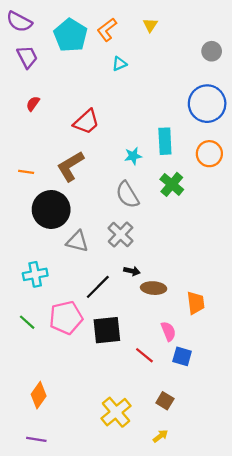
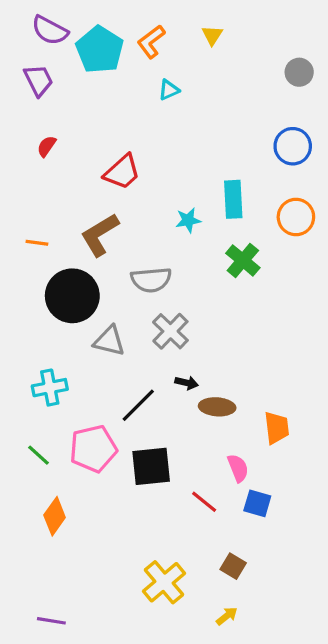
purple semicircle: (19, 22) -> (50, 30), moved
blue circle: (207, 104) -> (293, 146), size x0.7
gray semicircle: (127, 195) -> (151, 280), moved, turned -64
orange diamond: (39, 395) -> (55, 516), moved

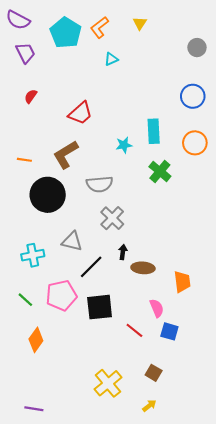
purple semicircle: (50, 30) -> (18, 20), moved
gray triangle: (109, 341) -> (72, 241), moved
black arrow: (187, 383) -> (123, 252), turned -96

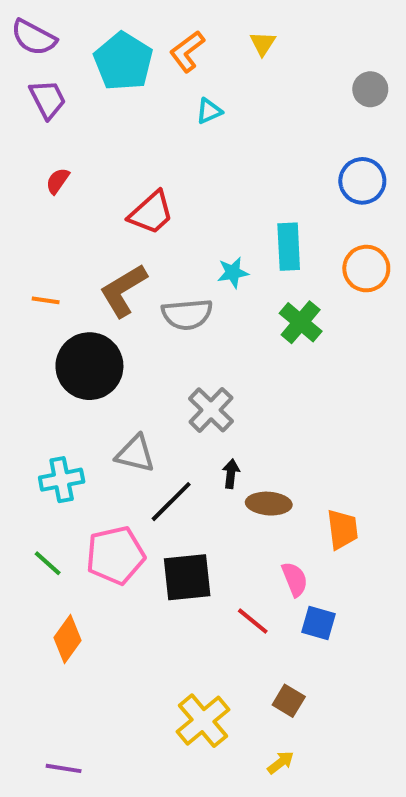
gray semicircle: (100, 184) -> (187, 314), moved

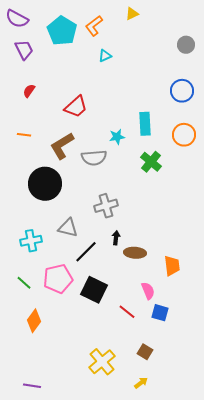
yellow triangle: (263, 43) -> (132, 14), moved, turned 32
orange line: (46, 300) -> (24, 135), moved
gray cross: (211, 410) -> (106, 206), turned 30
black square: (187, 577) -> (94, 290), turned 32

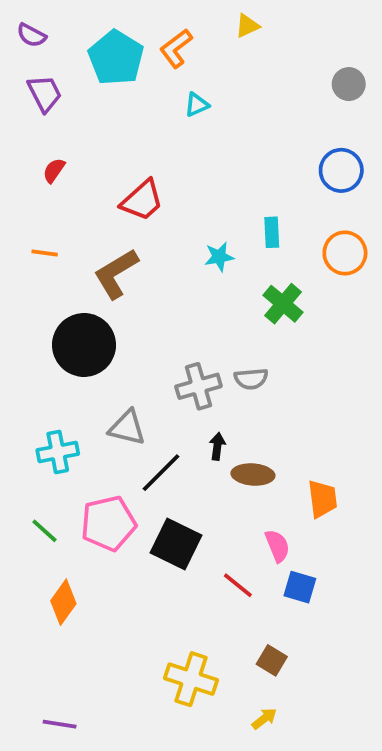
purple semicircle: (17, 19) -> (31, 35), size x0.7
cyan rectangle: (145, 124) -> (272, 232), size x0.7
gray semicircle: (94, 158) -> (251, 379), moved, size x0.7
yellow cross: (102, 362) -> (191, 679), turned -32

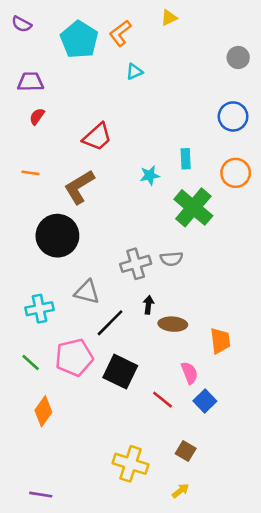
purple trapezoid: (45, 93) -> (31, 82), moved, turned -64
green cross: (283, 304) -> (193, 207), size x1.4
blue square: (300, 587) -> (205, 401), turned 30

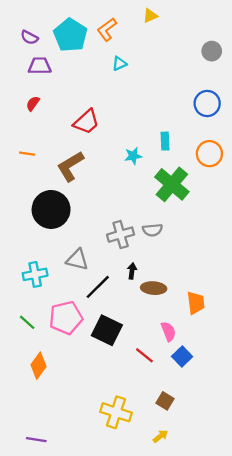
purple semicircle: (22, 24) -> (29, 37), moved
purple trapezoid: (31, 82) -> (40, 66), moved

